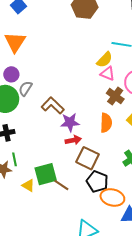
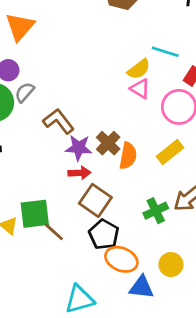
brown cross: (115, 96) -> (108, 143), moved

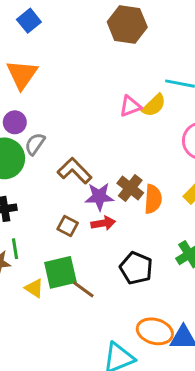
pink triangle: (140, 89) -> (130, 106), moved, turned -45
brown square: (95, 200) -> (68, 226), moved, size x0.6
black pentagon: (104, 234) -> (136, 268), moved
orange ellipse: (121, 259) -> (155, 331), moved

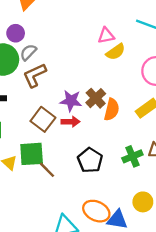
yellow semicircle: (154, 105) -> (116, 52), moved
brown L-shape: (75, 171) -> (35, 75), moved, turned -80
brown square: (68, 226) -> (43, 119), size x1.5

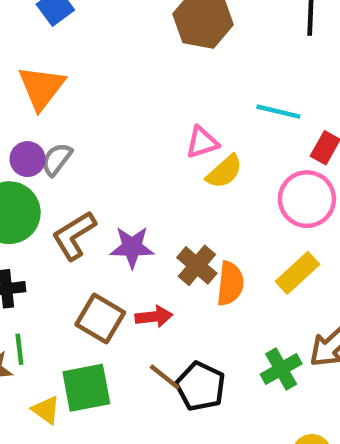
gray semicircle: (28, 52) -> (57, 159), moved
purple star: (71, 101) -> (132, 247), moved
brown line: (47, 170) -> (165, 377), moved

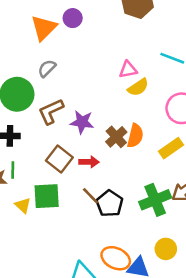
purple circle: (27, 159) -> (73, 18), moved
orange semicircle: (230, 284) -> (135, 136), moved
green cross: (281, 369) -> (155, 200), size x1.4

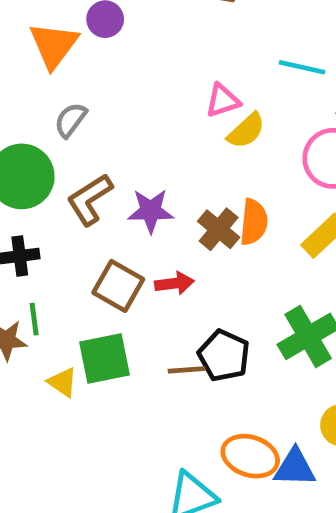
brown line: (91, 196) -> (187, 370), moved, turned -42

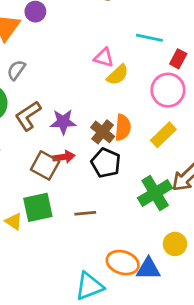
pink triangle: (223, 100) -> (104, 58), turned 35
red arrow: (174, 283) -> (64, 157), moved
black pentagon: (224, 356) -> (106, 163), moved

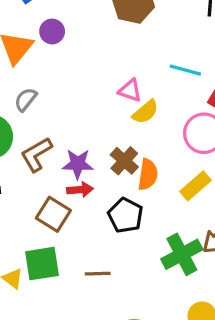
brown cross: (103, 132) -> (124, 161), moved
red arrow: (64, 157) -> (80, 190), moved

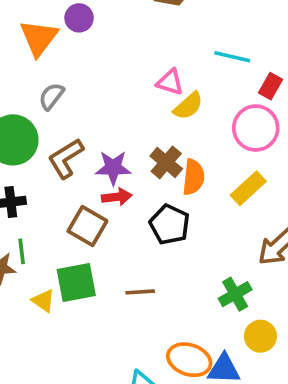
green cross: (182, 254) -> (235, 294), moved, size x0.7

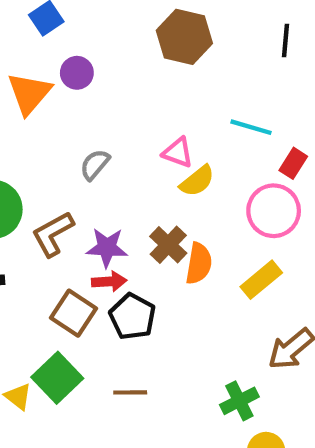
gray semicircle: (51, 96) -> (95, 165), moved
black pentagon: (170, 224) -> (132, 317), moved
green square: (76, 283) -> (57, 378), turned -36

